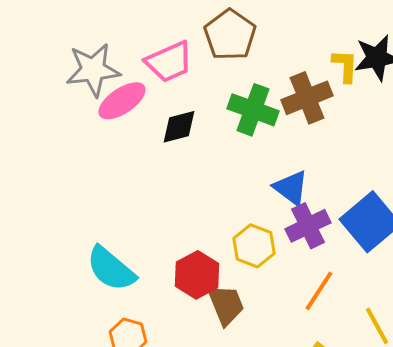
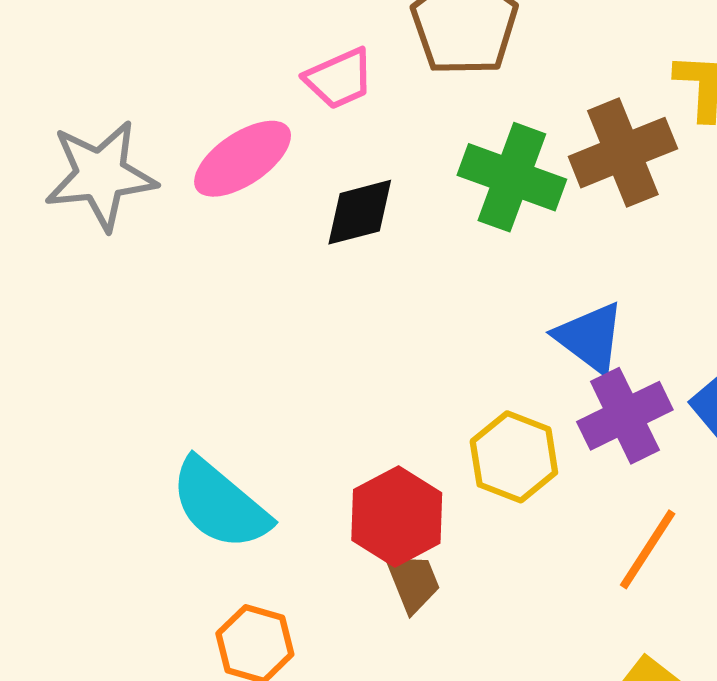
pink trapezoid: (169, 62) -> (339, 79), size x0.7
gray star: (93, 70) -> (101, 175), moved
brown trapezoid: (226, 305) -> (413, 582), moved, size x0.7

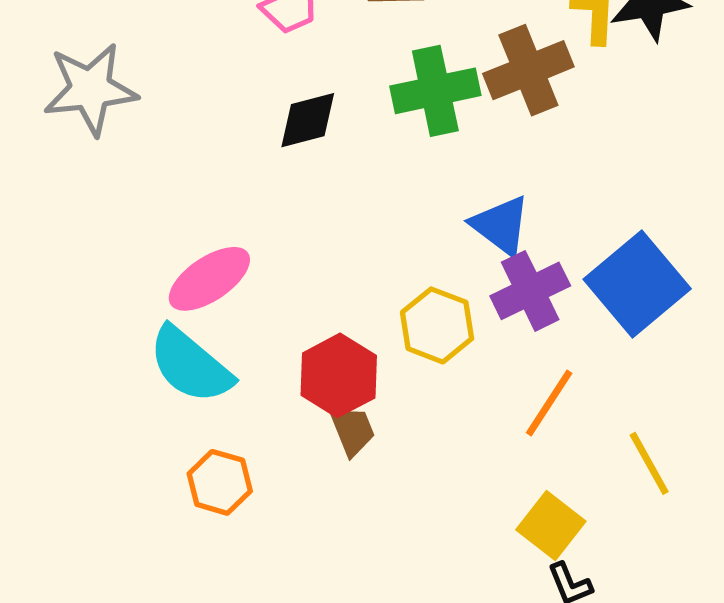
pink ellipse: (243, 159) -> (209, 279), moved
green cross: (512, 177) -> (435, 91), turned -32

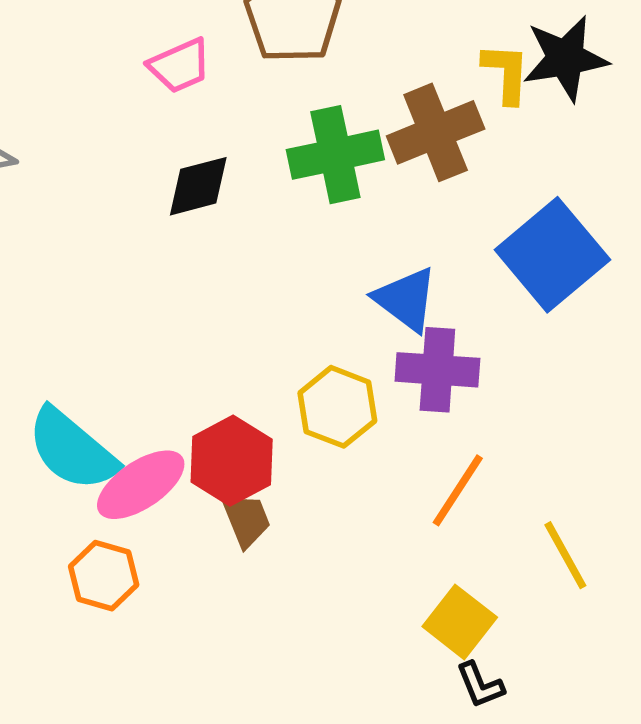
pink ellipse: (209, 279) -> (141, 485), moved
blue square: (637, 284) -> (552, 255), moved
purple cross: (530, 291) -> (437, 370), turned 30

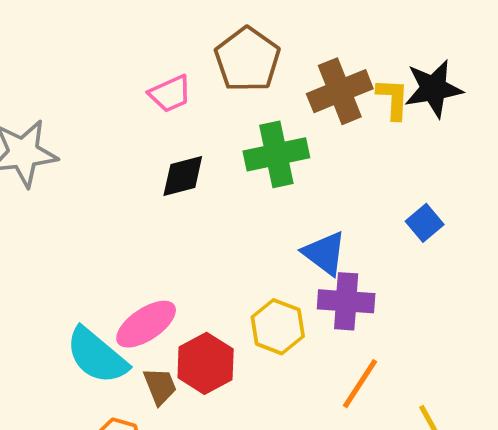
brown cross: (436, 132) -> (340, 91), moved
blue square: (552, 255) -> (425, 223), size x0.5
pink ellipse: (141, 485) -> (146, 324), moved
brown trapezoid: (246, 520) -> (160, 386), moved

